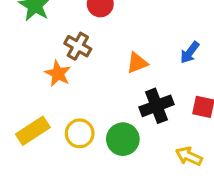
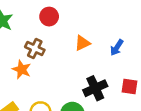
orange triangle: (137, 63) -> (82, 43), moved

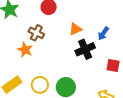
black cross: (95, 88) -> (85, 49), moved

